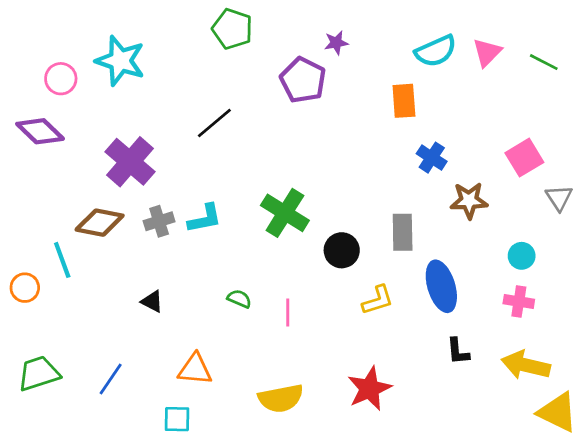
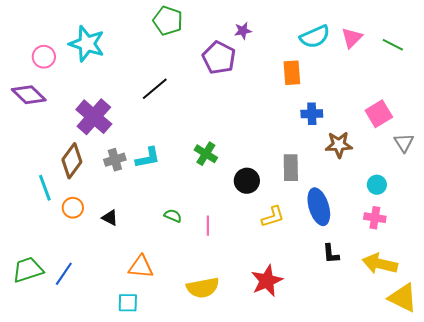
blue cross: (432, 158) -> (312, 114), turned -35
green cross: (285, 213) -> (206, 154), size x0.7
brown diamond: (100, 223) -> (72, 161), turned -64
orange circle: (25, 288) -> (73, 208), moved
blue line: (111, 379) -> (64, 274), moved

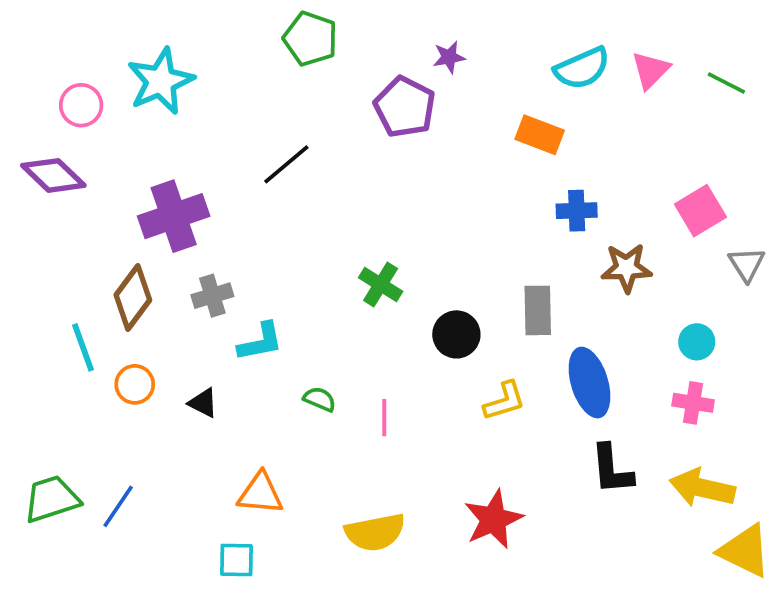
cyan star: (87, 44) -> (161, 81), turned 30
orange rectangle: (292, 73) -> (540, 135), turned -65
purple cross: (94, 117) -> (174, 216), turned 30
cyan L-shape: (148, 158) -> (260, 342), moved
black L-shape: (331, 254) -> (612, 469), size x1.4

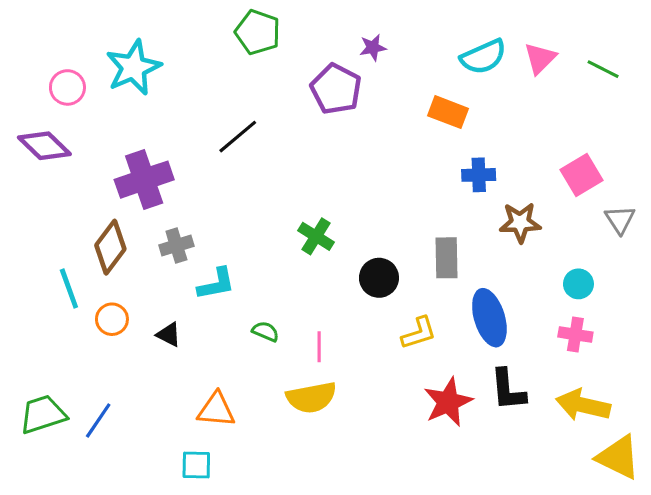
red star: (493, 519) -> (448, 402), moved
yellow semicircle: (375, 532) -> (311, 397), moved

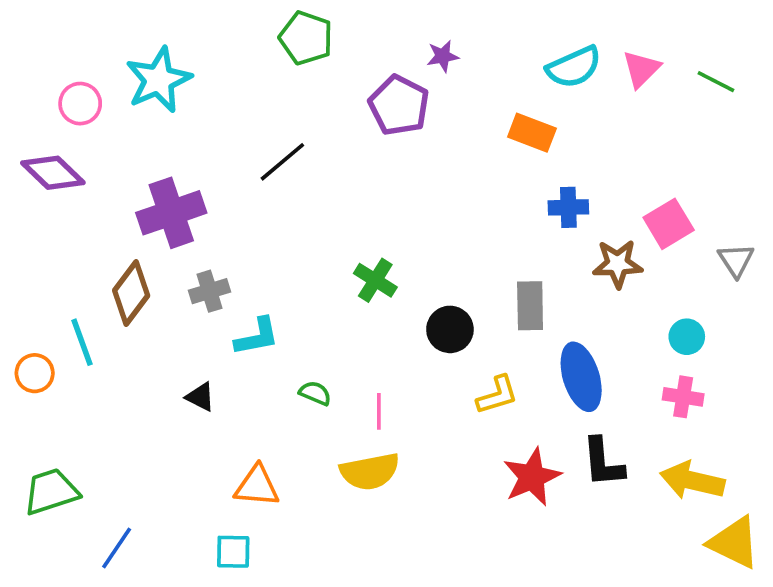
pink square: (582, 175) -> (669, 224), moved
orange circle: (112, 319) -> (35, 373), moved
blue line: (98, 420) -> (117, 548), moved

